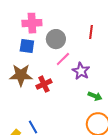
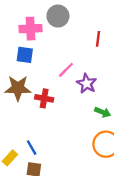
gray circle: (56, 39) -> (58, 16), moved
red cross: (44, 84) -> (44, 98), turned 35

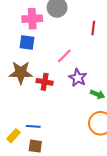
purple star: (87, 84) -> (78, 78), moved
blue line: (32, 148) -> (33, 126), turned -56

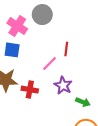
pink cross: (32, 19) -> (17, 26), turned 36
red line: (93, 28) -> (66, 49), moved

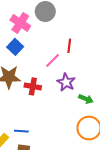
blue square: (12, 50) -> (15, 47), turned 35

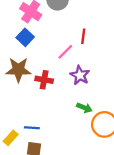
green arrow: (86, 99) -> (84, 108), moved

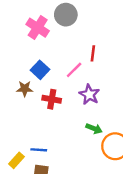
blue square: (25, 37) -> (40, 70), moved
brown star: (18, 70) -> (25, 89), size x0.6

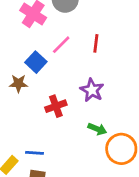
pink line: (74, 70) -> (61, 45), moved
red cross: (52, 99) -> (56, 106), moved, turned -30

